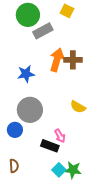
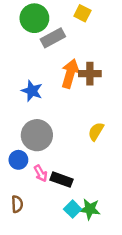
blue star: (26, 74) -> (32, 91), turned 30
yellow semicircle: (78, 107) -> (96, 131), turned 91
pink arrow: (60, 136) -> (41, 173), moved

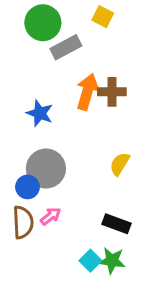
blue circle: (18, 160) -> (28, 187), moved
pink arrow: (41, 173) -> (51, 216), turned -98
black rectangle: (62, 180) -> (117, 224), moved
brown semicircle: (17, 204) -> (23, 222), moved, size x1.5

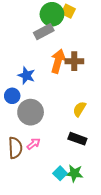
green circle: (43, 23) -> (52, 14), moved
blue circle: (28, 187) -> (12, 96), moved
black rectangle: (117, 224) -> (77, 139), moved

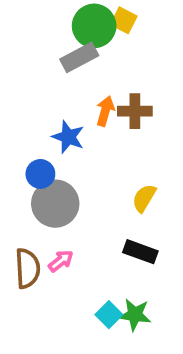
orange arrow: (58, 61) -> (105, 111), size x0.7
blue star: (26, 75) -> (68, 137), moved
blue circle: (12, 96) -> (40, 174), moved

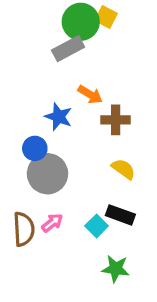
orange arrow: (105, 111) -> (90, 95), turned 105
brown cross: (135, 111) -> (116, 120), moved
yellow semicircle: (144, 198) -> (123, 169), turned 95
cyan square: (109, 315) -> (97, 226), moved

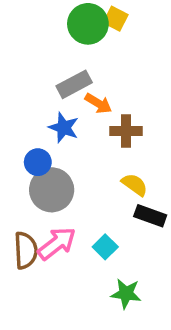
gray rectangle: (68, 49) -> (74, 84), moved
black rectangle: (120, 215) -> (150, 216), moved
pink arrow: (52, 223) -> (57, 243), size x1.6

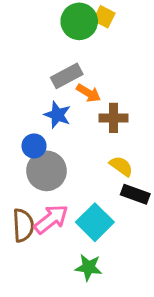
cyan square: (105, 247) -> (95, 222), size x1.6
green star: (126, 294) -> (89, 267), moved

